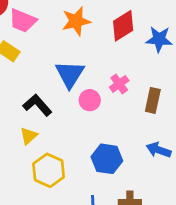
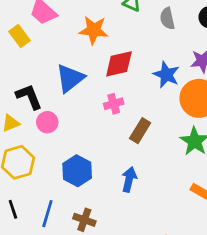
red diamond: (123, 26) -> (119, 64), moved
pink circle: (90, 100) -> (47, 122), moved
blue arrow: (159, 150) -> (129, 179), turned 65

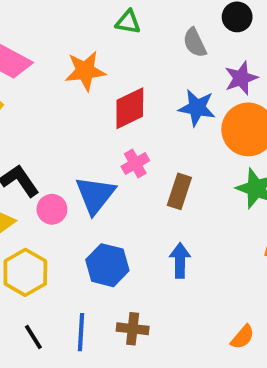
gray semicircle: (167, 19) -> (195, 43), moved
blue triangle: (70, 78) -> (95, 195), moved

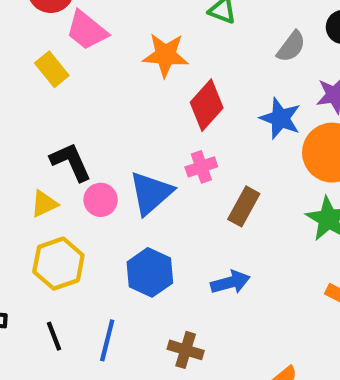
gray semicircle: (195, 43) -> (291, 47), turned -128
red diamond: (130, 108) -> (207, 105), turned -33
blue arrow: (180, 260) -> (230, 282), turned 64
brown cross: (133, 329) -> (186, 350), moved

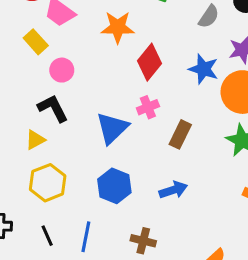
pink circle: (101, 200) -> (62, 70), moved

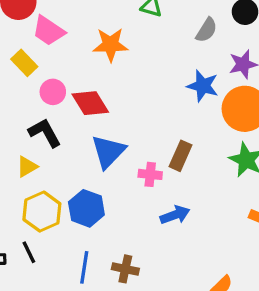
red diamond: (150, 62) -> (90, 103), moved, turned -69
pink cross: (148, 107) -> (150, 174), moved, turned 30
blue hexagon: (114, 186) -> (86, 208), moved
black line: (47, 236) -> (29, 252), moved
brown cross: (143, 241) -> (125, 269), moved

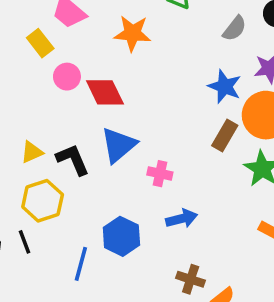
black L-shape: (45, 133) -> (73, 160), moved
brown rectangle: (180, 156) -> (225, 135), moved
blue hexagon: (86, 208) -> (121, 236), moved
brown cross: (125, 269) -> (191, 279), moved

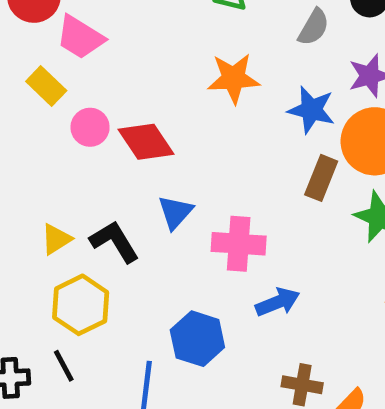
orange star: (132, 33) -> (233, 78), moved
blue triangle: (119, 145) -> (175, 212), size x0.7
pink cross: (160, 174) -> (239, 244), size x1.5

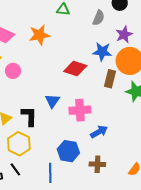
orange star: (233, 78) -> (39, 35), moved
red diamond: (146, 142) -> (75, 68), moved, turned -30
black L-shape: (115, 242) -> (29, 116), turned 40
brown cross: (302, 385) -> (97, 164), moved

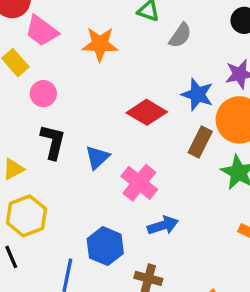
gray semicircle: (99, 18) -> (180, 35), moved
pink cross: (80, 110) -> (139, 183), turned 30
black L-shape: (29, 116) -> (53, 142), moved

